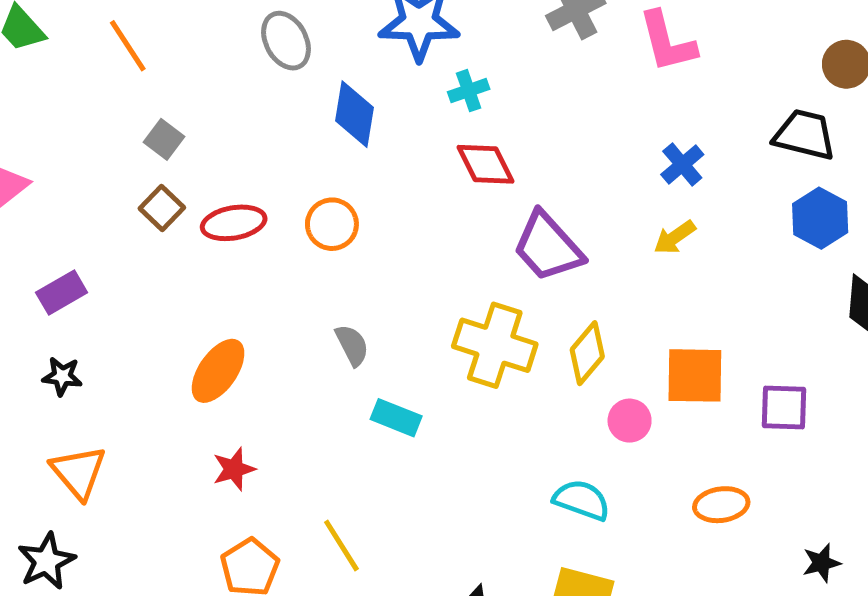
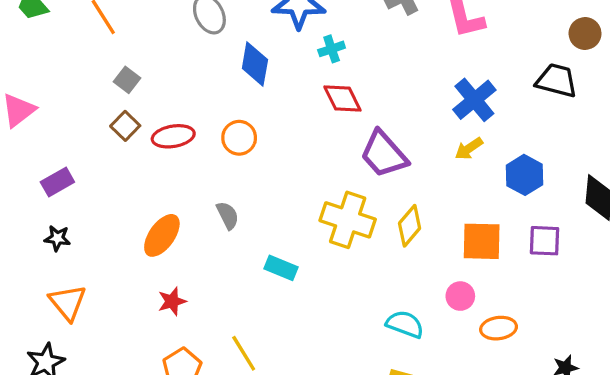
blue cross: (682, 165) -> (474, 100), size x1.5
blue hexagon: (820, 218) -> (524, 175), moved
gray semicircle: (352, 345) -> (228, 215), moved
purple square: (784, 408) -> (544, 241), moved
pink circle: (630, 421) -> (460, 296), moved

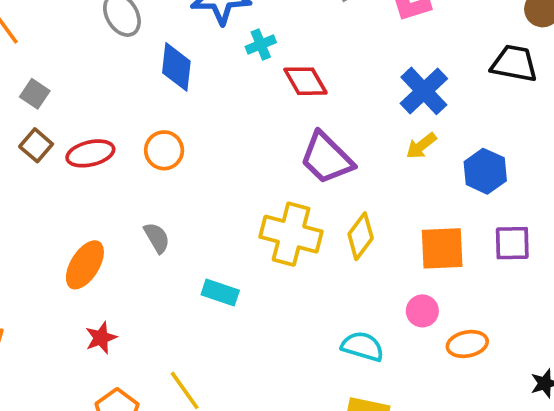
red diamond: (342, 98) -> (305, 81), moved

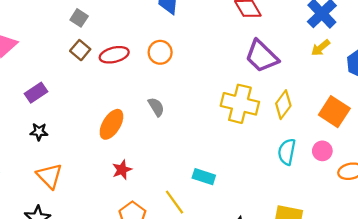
orange square: (442, 248) -> (334, 112), turned 36
cyan rectangle: (220, 292) -> (204, 177), moved
cyan semicircle: (363, 346) -> (287, 152), moved, turned -95

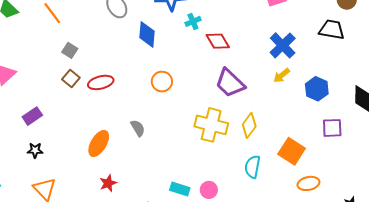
orange circle: (160, 52) -> (162, 82), moved
orange square: (334, 112) -> (292, 151), moved
pink circle: (322, 151) -> (209, 190), moved

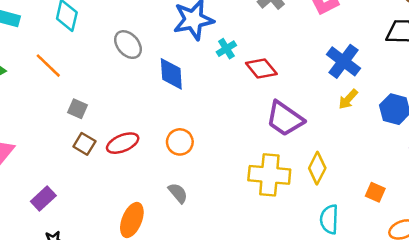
orange circle: (162, 82) -> (180, 142), moved
orange square: (292, 151) -> (375, 192), size x0.6

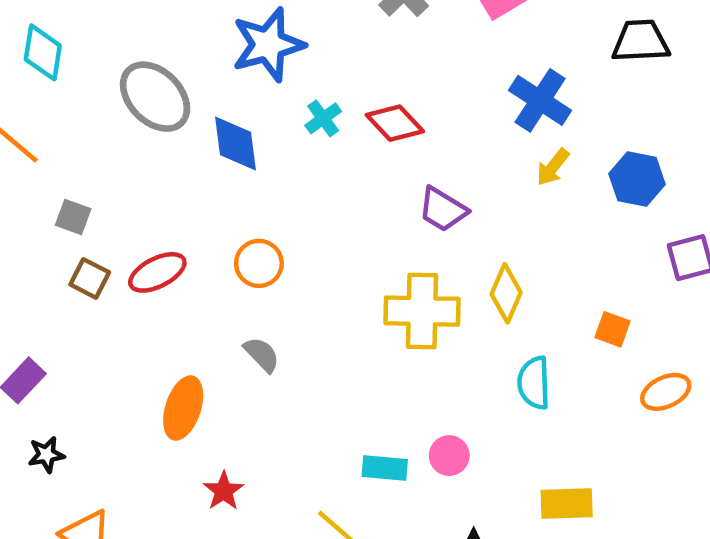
gray ellipse: (128, 45) -> (155, 97), size x1.4
cyan cross: (226, 49) -> (323, 118), moved
purple trapezoid: (285, 119) -> (443, 209), size x0.7

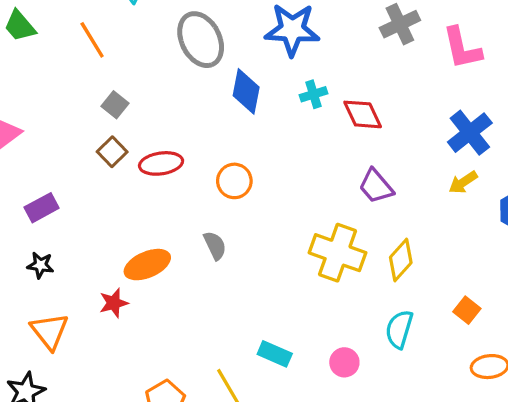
orange ellipse: (183, 408) -> (147, 265), turned 30
pink circle: (449, 456) -> (344, 362), moved
red star: (224, 491) -> (114, 303), moved

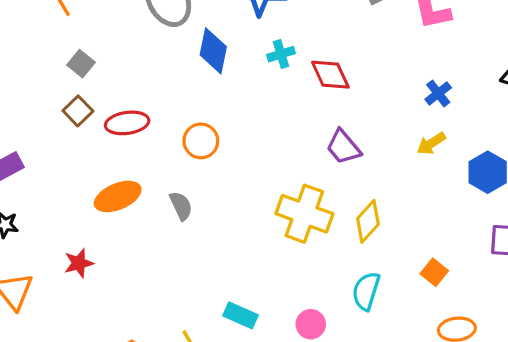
blue cross: (470, 133) -> (438, 93), size x0.6
orange ellipse: (147, 265) -> (118, 196), moved

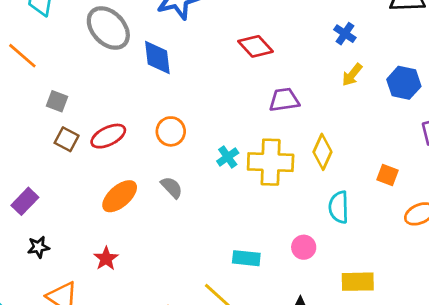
cyan cross: (281, 54) -> (228, 157), moved
purple trapezoid: (343, 147) -> (284, 100), turned 140

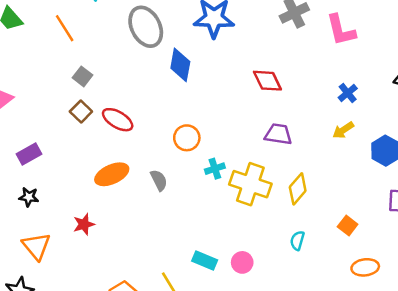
orange circle: (171, 131) -> (187, 138), moved
red ellipse: (108, 136) -> (118, 120), turned 40
cyan semicircle: (339, 207) -> (297, 241), size x0.7
pink circle: (304, 247) -> (242, 262), moved

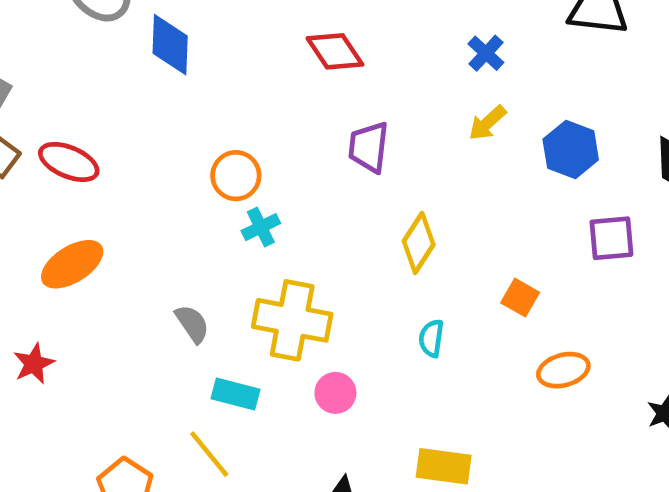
purple trapezoid: (278, 134) -> (369, 147), turned -84
orange circle: (187, 138) -> (236, 176), moved
gray semicircle: (159, 180) -> (192, 324), moved
yellow cross: (250, 184) -> (292, 320), moved
cyan rectangle: (205, 260) -> (236, 394), moved

